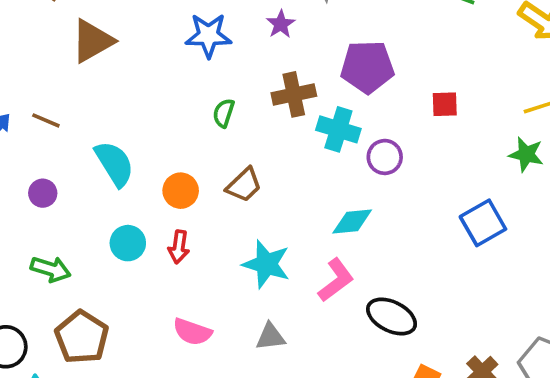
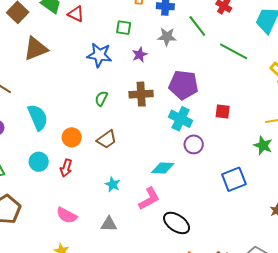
cyan cross: (338, 129) -> (181, 119), moved
purple circle: (385, 157) -> (194, 144), moved
cyan star: (266, 264) -> (113, 184), size x0.6

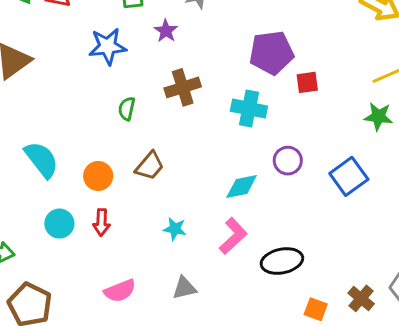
purple pentagon: (183, 85) -> (271, 53), moved
purple circle: (194, 144) -> (288, 161), moved
pink semicircle: (67, 215) -> (120, 291), turned -35
black ellipse: (177, 223) -> (282, 261), turned -32

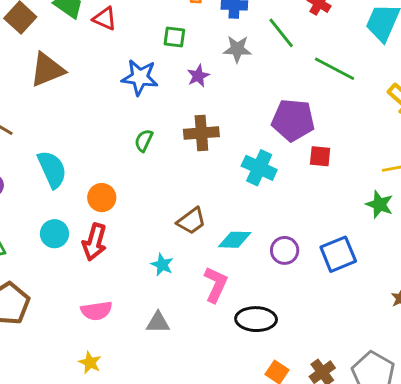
purple circle: (288, 161) -> (285, 250), moved
brown trapezoid: (150, 166) -> (191, 221), moved
red arrow: (101, 222) -> (94, 242), size x1.4
pink L-shape: (233, 236) -> (216, 285), turned -36

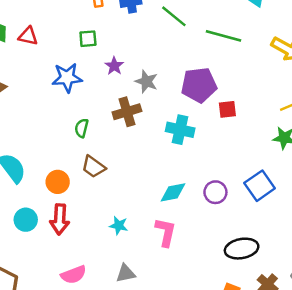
gray star: (237, 49) -> (146, 81), moved, turned 30
brown trapezoid: (191, 221) -> (93, 167), moved, turned 85
black ellipse: (256, 319) -> (242, 249), moved

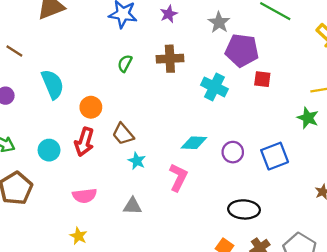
gray star: (146, 81) -> (219, 22), moved
brown trapezoid: (93, 167) -> (123, 134), moved
cyan circle: (26, 220) -> (49, 150), moved

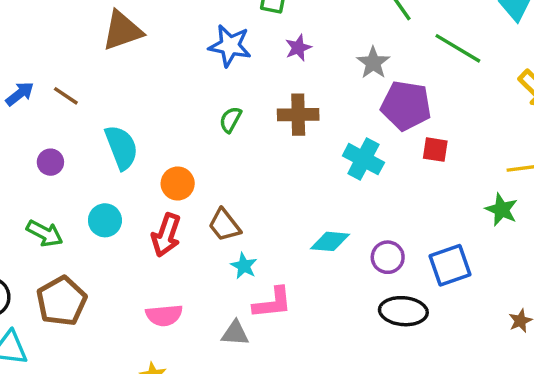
cyan circle: (49, 150) -> (105, 220), moved
pink L-shape: (178, 177) -> (272, 303), moved, turned 56
black ellipse: (244, 209) -> (403, 311), moved

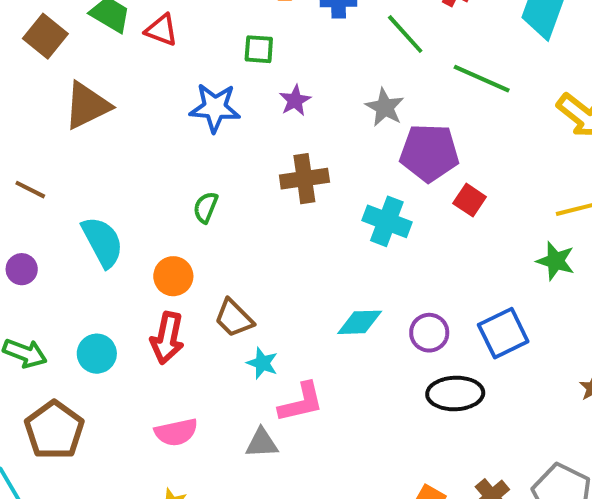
green semicircle: (230, 120) -> (206, 207), moved
red square: (435, 150) -> (470, 200), turned 32
cyan circle: (105, 220) -> (97, 354), moved

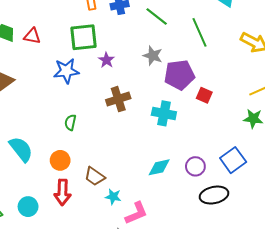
green square: (259, 49) -> (83, 37), size x1.8
green line: (482, 79) -> (199, 32), turned 52

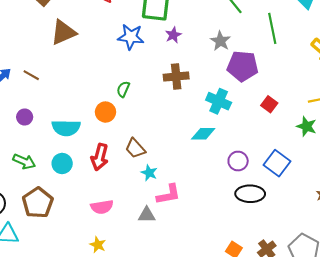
red square: (204, 95) -> (269, 104), moved
cyan semicircle: (21, 149) -> (66, 128), moved, turned 116
orange circle: (60, 160) -> (105, 112), moved
blue square: (233, 160) -> (277, 163), turned -30
cyan diamond: (159, 167) -> (203, 134), moved

